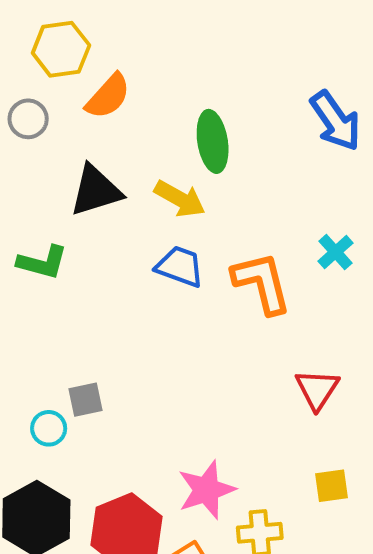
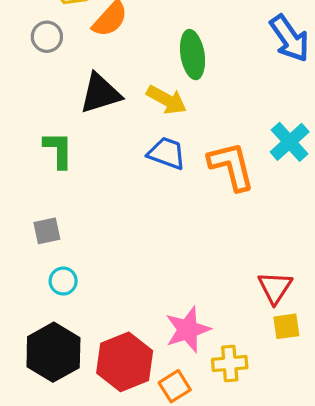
cyan cross: (336, 252) -> (290, 142), size x1.4
green L-shape: (42, 262) -> (58, 150), turned -105
red triangle: (317, 389) -> (275, 287), moved
gray square: (86, 400) -> (47, 231), moved

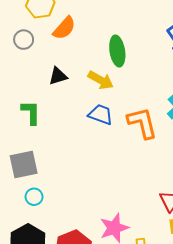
black triangle: (100, 93) -> (58, 76), size x0.7
gray square: (47, 231) -> (24, 164), size x1.6

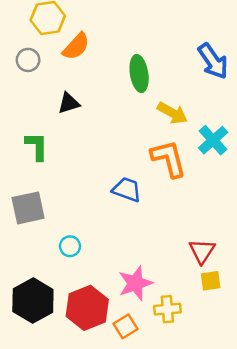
yellow arrow: (101, 80) -> (172, 113), moved
blue trapezoid: (101, 115) -> (127, 189), moved
cyan circle: (34, 197) -> (70, 246), moved

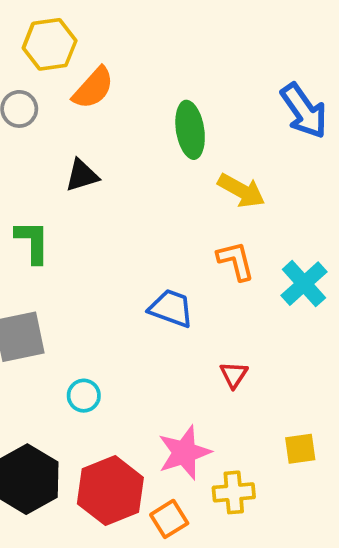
cyan cross: (213, 140) -> (304, 284), moved
orange L-shape: (169, 159) -> (236, 261), size x0.7
red triangle: (202, 251) -> (234, 375), moved, size x0.7

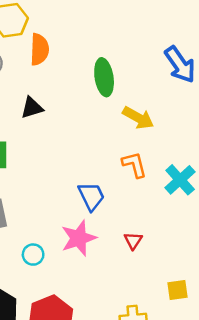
orange semicircle: (93, 88) -> (39, 49), turned -40
blue trapezoid: (171, 308) -> (91, 196), turned 44
pink star: (184, 453) -> (79, 238), moved

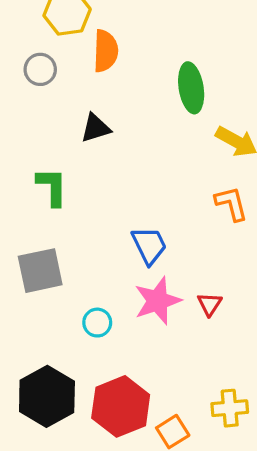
blue trapezoid: (91, 196) -> (149, 245), moved
red triangle: (133, 241) -> (210, 304), moved

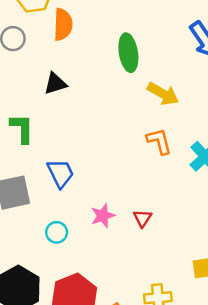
blue trapezoid: (149, 245) -> (60, 173), moved
pink star: (158, 301) -> (103, 216), size x0.7

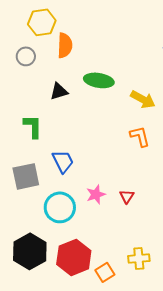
green ellipse: (128, 53) -> (99, 80), moved, turned -72
cyan circle: (57, 232) -> (60, 207), size x1.8

